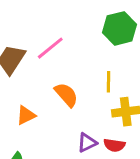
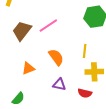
purple triangle: (87, 143) -> (59, 84), moved, turned 32

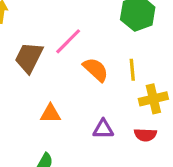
orange semicircle: (56, 57) -> (96, 70), moved
orange triangle: (28, 68) -> (50, 114), turned 32

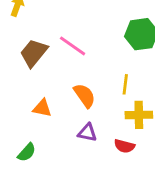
pink line: (68, 41) -> (73, 46), turned 68
orange semicircle: (96, 70) -> (85, 96), moved

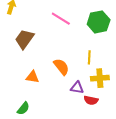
pink line: (73, 46) -> (61, 19), moved
purple triangle: (87, 133) -> (77, 88), moved

